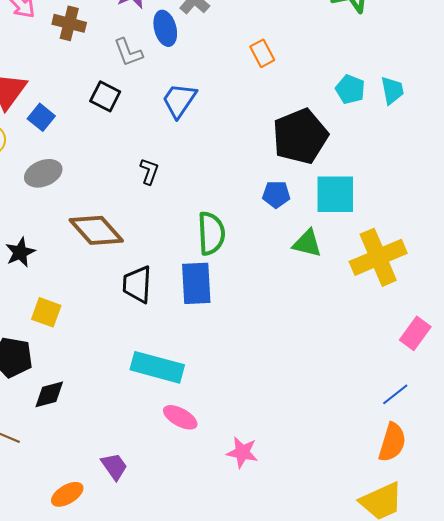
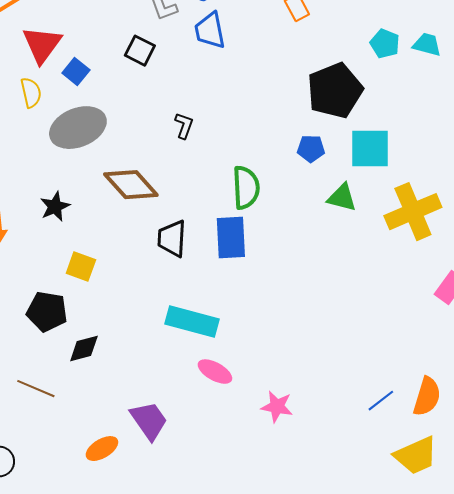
cyan trapezoid: (392, 90) -> (427, 45), turned -64
blue trapezoid: (179, 100) -> (210, 31), moved, turned -45
gray ellipse: (43, 173) -> (78, 128), size x1.5
blue line: (395, 394) -> (381, 401), moved
purple trapezoid: (114, 466) -> (149, 421), size x1.4

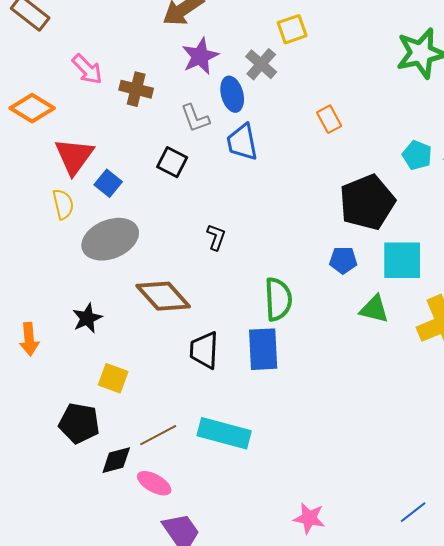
pink ellipse: (215, 372) -> (154, 483), moved
brown line: (36, 389) -> (158, 435), moved, turned -51

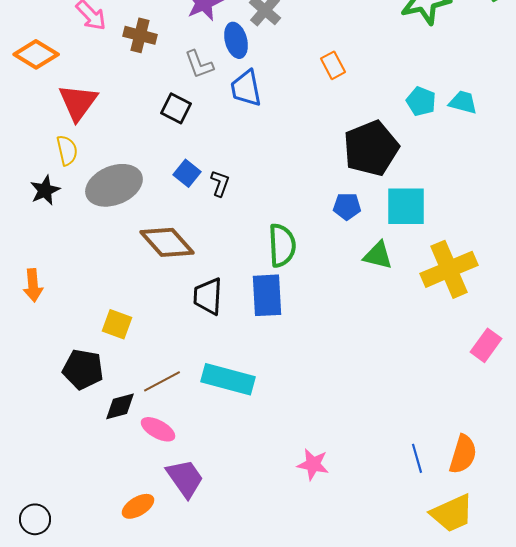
blue square: (108, 183) -> (187, 173), moved
black star: (87, 318) -> (45, 190), moved
blue line: (413, 512) -> (417, 458), turned -68

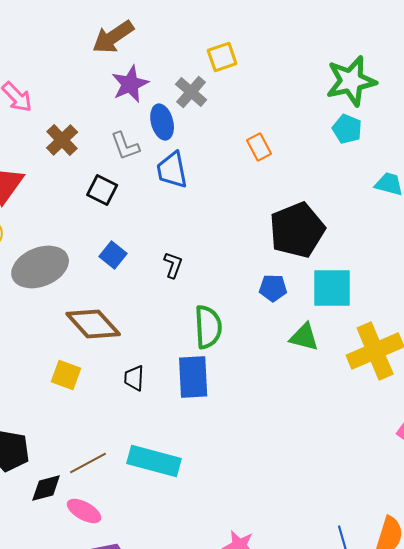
brown cross: (140, 35) -> (62, 140), moved, turned 32
cyan pentagon: (421, 101) -> (347, 129), moved
black L-shape: (220, 183) -> (173, 265), moved
black trapezoid: (208, 296) -> (134, 378), size x0.7
yellow square: (117, 324) -> (66, 375), moved

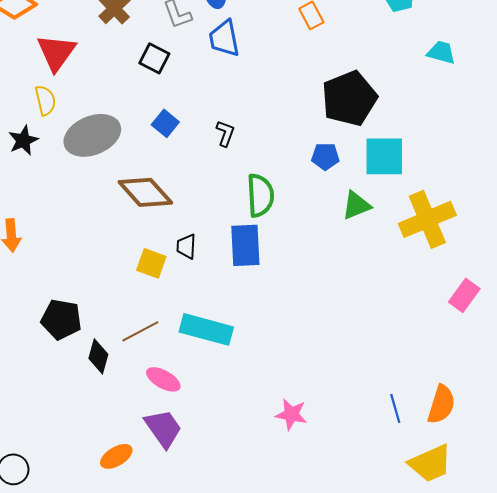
green triangle: (304, 337) -> (356, 205), turned -36
yellow square: (66, 375) -> (151, 263), moved
black diamond: (46, 488) -> (98, 356), turned -60
pink ellipse: (84, 511) -> (163, 379), moved

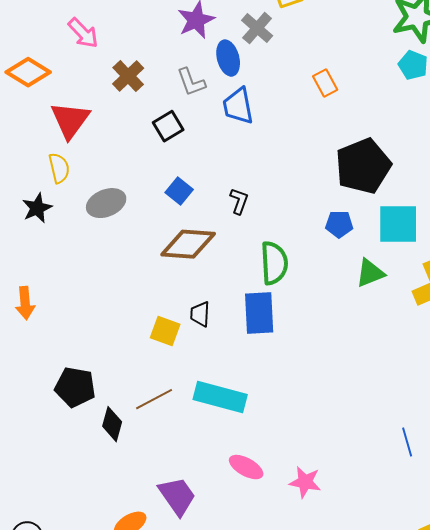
black square: (154, 58) -> (168, 126), turned 32
gray ellipse: (92, 135) -> (106, 203), size x0.7
brown diamond: (145, 192) -> (188, 244), moved, turned -44
pink ellipse: (163, 379) -> (246, 467), moved
blue line: (395, 408) -> (407, 442), moved

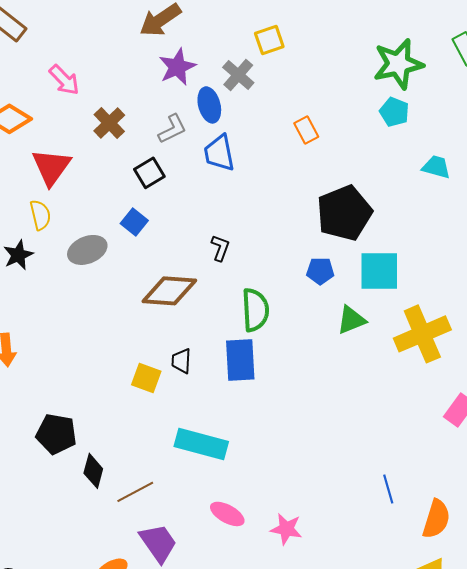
gray L-shape: (191, 82) -> (172, 129), turned -96
blue square: (179, 191) -> (134, 222), moved
brown line: (154, 399) -> (135, 492), moved

